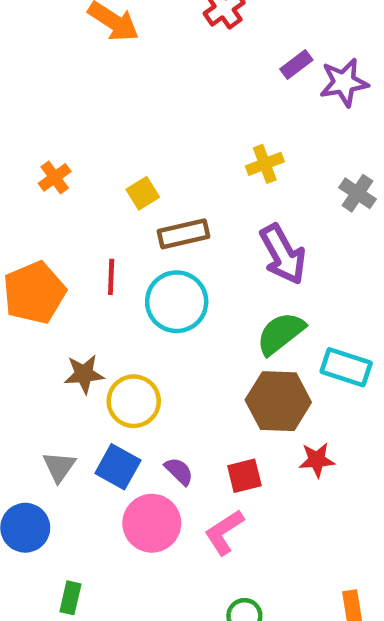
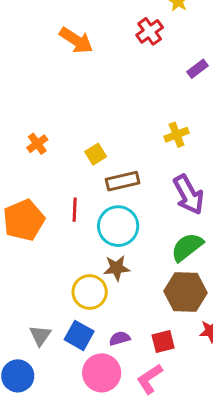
brown star: (84, 374) -> (117, 268), moved
purple semicircle: (179, 471) -> (120, 338), turned -60

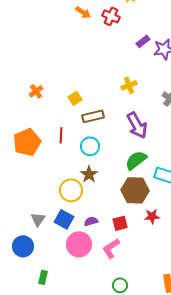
red cross: (150, 31) -> (111, 16), turned -30
orange arrow: (76, 40) -> (83, 12), moved, size x0.7
cyan circle: (118, 226) -> (90, 146), size x0.7
brown star: (117, 268) -> (89, 174), turned -30

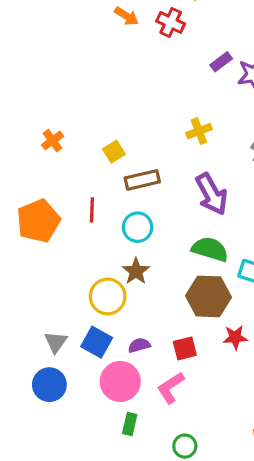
green semicircle: (136, 160) -> (210, 249), turned 55
blue circle: (23, 246) -> (49, 385), moved
green rectangle: (43, 277) -> (130, 424), moved

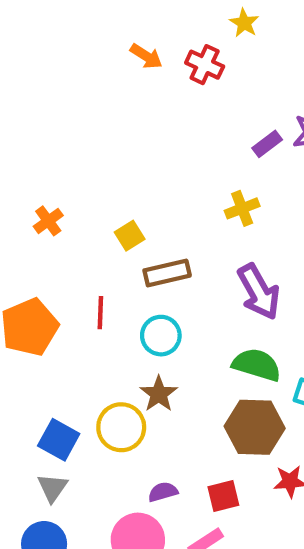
purple rectangle: (221, 62) -> (267, 144), moved
blue square: (97, 342) -> (59, 440), moved

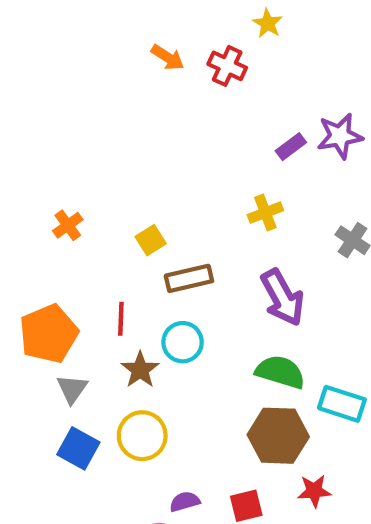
brown star: (159, 394) -> (140, 370), moved
gray triangle: (52, 488) -> (72, 389), moved

